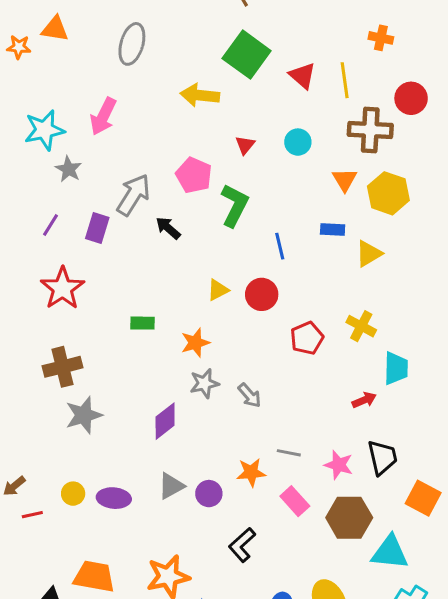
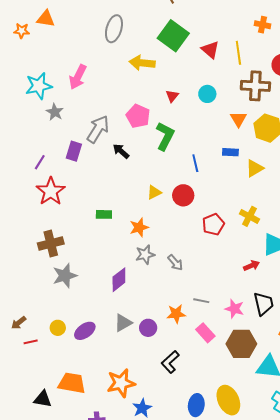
gray ellipse: (132, 44) -> (114, 29), moved
purple line: (50, 225) -> (40, 162), moved
purple ellipse: (114, 498) -> (85, 331), turned -40

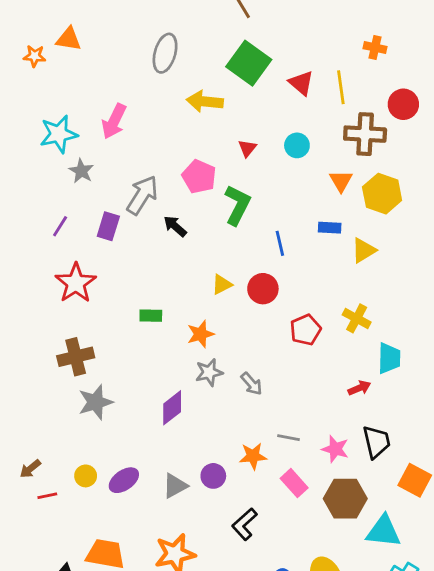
purple line: (40, 162) -> (60, 226), moved
gray triangle: (123, 323) -> (175, 486), moved

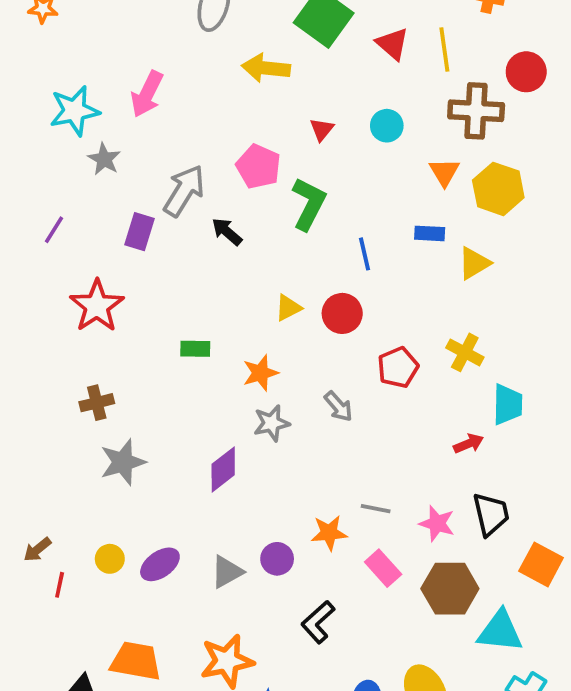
purple line: (60, 226) -> (54, 230), moved
brown cross: (76, 357) -> (97, 403), size x0.7
gray arrow: (252, 384) -> (338, 406), moved
red line: (47, 496) -> (60, 585), turned -66

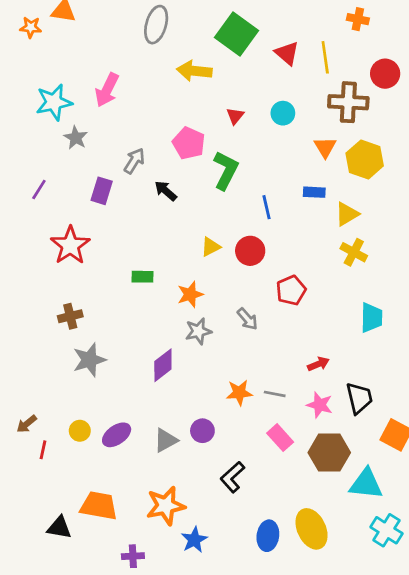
gray arrow: (184, 191) -> (134, 161), size x0.7
yellow cross: (465, 352) -> (354, 252), moved
red arrow: (469, 444) -> (318, 364), moved
orange star: (329, 533) -> (239, 393), moved

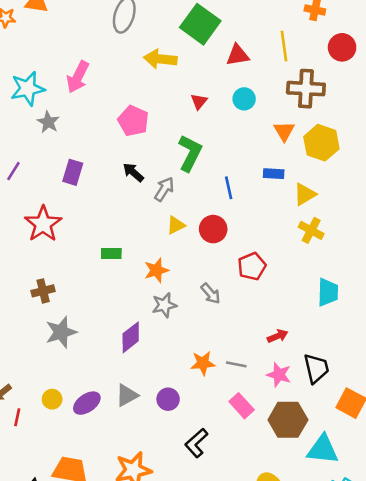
red triangle: (287, 53) -> (238, 55), moved, turned -50
red circle: (385, 74) -> (342, 47), moved
pink pentagon: (189, 143) -> (133, 121), moved
gray arrow: (134, 161) -> (164, 189), moved
gray triangle: (166, 440) -> (127, 395), moved

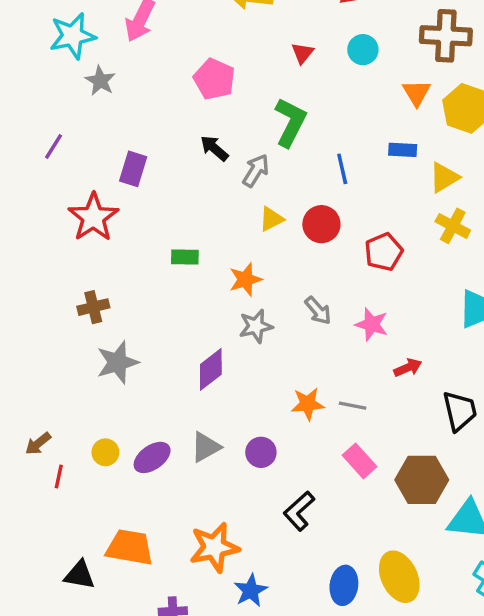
purple rectangle: (73, 172) -> (133, 169), moved
red pentagon: (252, 266) -> (384, 252), moved
pink star: (279, 375) -> (372, 324), moved

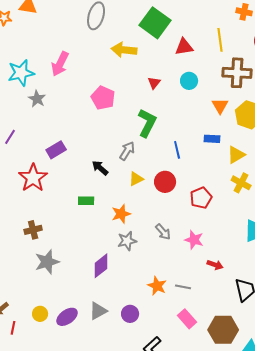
black arrow: (214, 148) -> (100, 168), moved
purple rectangle: (133, 169) -> (56, 150), turned 42
red arrow: (408, 368) -> (215, 265), turned 42
orange star: (308, 404) -> (157, 286), turned 30

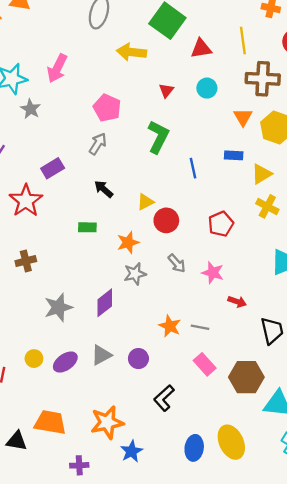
gray arrow: (127, 151) -> (98, 144), moved
red circle: (165, 182) -> (166, 220), moved
gray star: (47, 262) -> (58, 307), moved

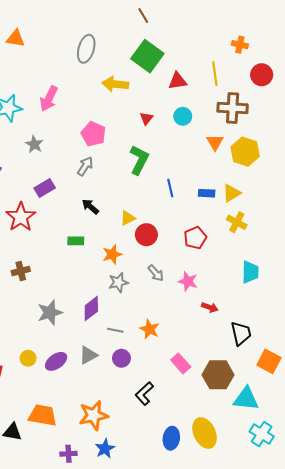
gray star: (30, 109) -> (34, 144), moved
blue rectangle: (234, 155) -> (207, 193), moved
gray line: (200, 327) -> (115, 330), moved
blue star: (131, 451) -> (105, 449), moved

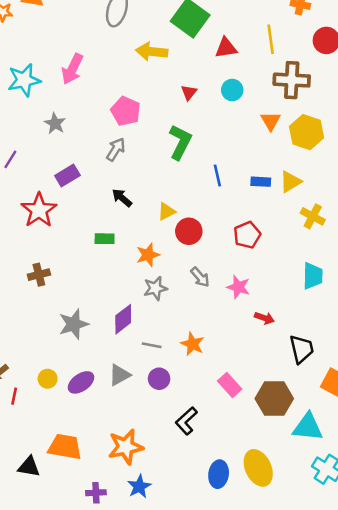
yellow cross: (237, 222) -> (313, 216), moved

